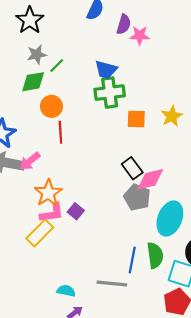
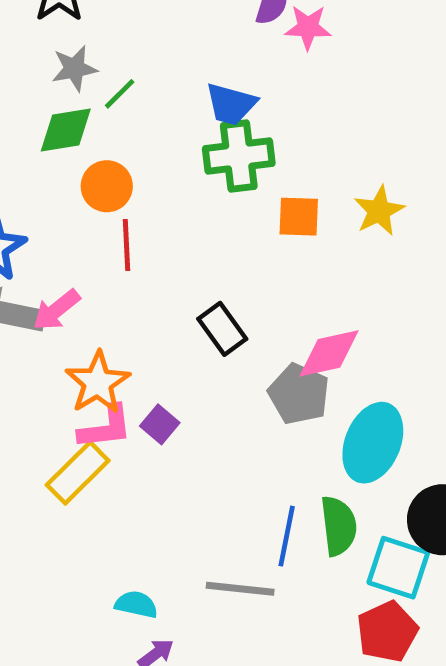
black rectangle: (132, 168) -> (222, 329), moved

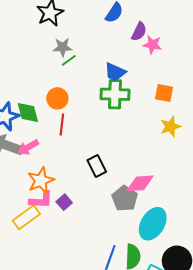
gray star: (74, 68) -> (63, 47), moved
green diamond: (66, 130) -> (28, 113), moved, turned 75
orange square: (299, 217) -> (164, 93), moved

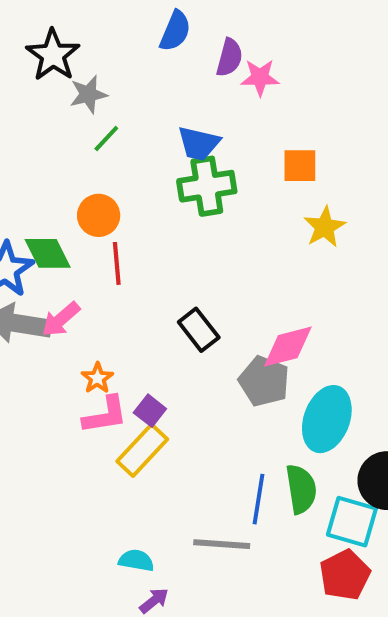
gray star: (63, 47) -> (88, 94), moved
orange star: (41, 181) -> (97, 378), size x0.6
yellow rectangle: (26, 217) -> (142, 450), moved

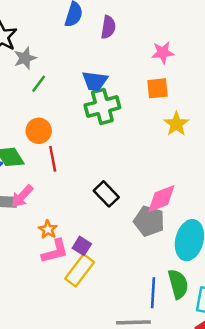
pink star: (260, 78) -> (163, 52), moved

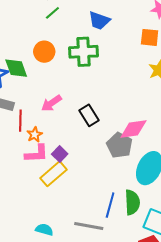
green cross: (102, 106) -> (83, 52), moved
red line: (53, 159) -> (20, 121), moved
pink arrow: (22, 196) -> (51, 103), moved

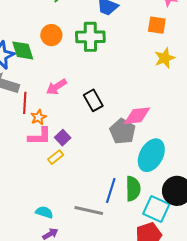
yellow rectangle: (54, 174) -> (56, 157), size x0.6

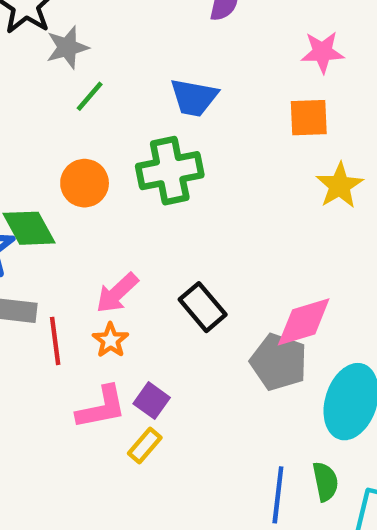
orange star: (38, 117) -> (110, 340), moved
green semicircle: (133, 189) -> (325, 482), size x0.7

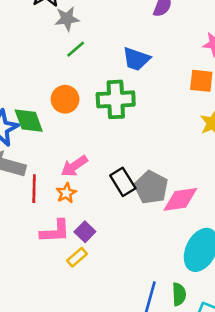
gray pentagon: (279, 362) -> (151, 187), moved

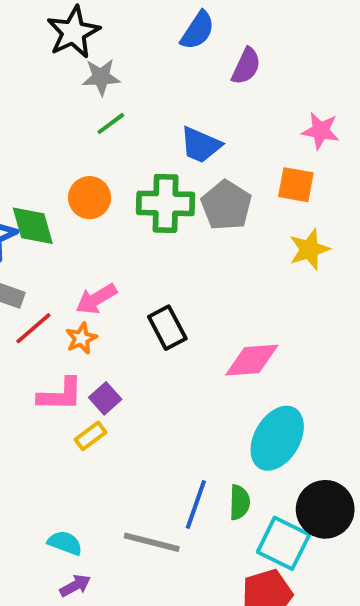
gray pentagon: (151, 187) -> (226, 205), moved
red line: (34, 189) -> (33, 328), turned 44

